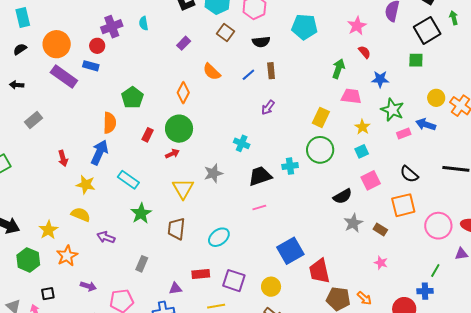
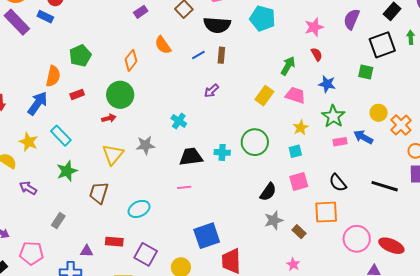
black semicircle: (261, 42) -> (217, 25), size x1.5
yellow rectangle: (321, 117) -> (264, 96), moved
red rectangle: (148, 135) -> (77, 94), moved, turned 32
yellow star: (86, 185) -> (28, 142), moved
black semicircle: (343, 196) -> (268, 192), turned -36

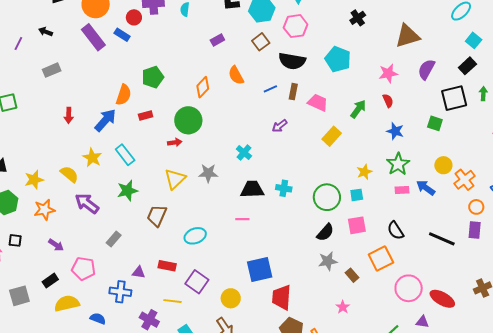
pink trapezoid: (295, 95) -> (318, 103), moved
green circle: (255, 142) -> (327, 197), moved
purple arrow: (28, 188) -> (87, 203), size x1.4
orange square: (326, 212) -> (381, 259), turned -30

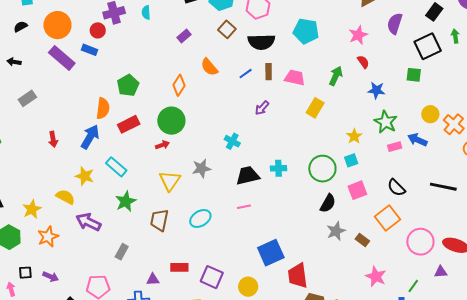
red rectangle: (146, 116) -> (129, 124), size x1.5
cyan ellipse: (195, 236) -> (200, 218), moved
purple arrow: (56, 245) -> (51, 277), moved
pink star: (343, 307) -> (376, 276), moved, size x1.5

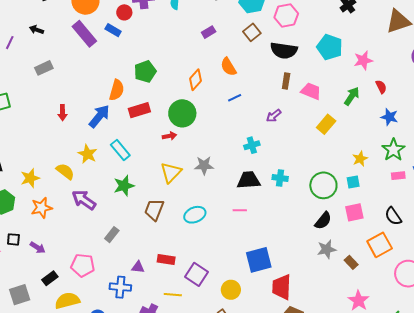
pink star: (358, 35) -> (363, 60), moved
blue line: (246, 74) -> (235, 98), moved
cyan cross: (232, 141) -> (252, 145), moved, turned 35

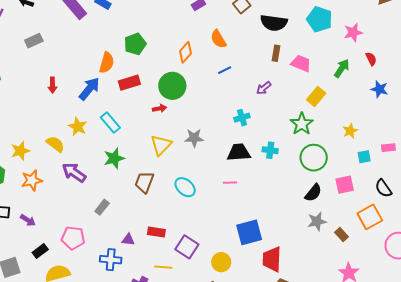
green star: (393, 150) -> (302, 124), moved
cyan square: (353, 182) -> (364, 157), moved
cyan ellipse: (195, 215) -> (185, 187), turned 65

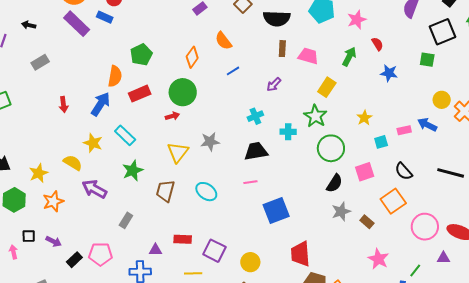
cyan cross: (270, 150) -> (288, 132), moved
blue square: (249, 232) -> (276, 211), moved
black rectangle: (40, 251) -> (74, 260), moved

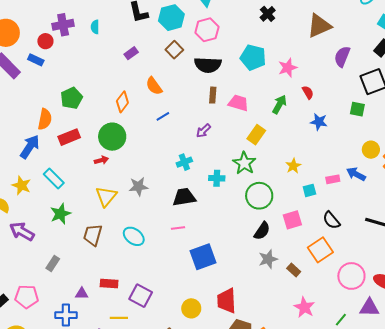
purple triangle: (443, 258) -> (369, 308), size x1.5
yellow circle: (250, 262) -> (191, 308), moved

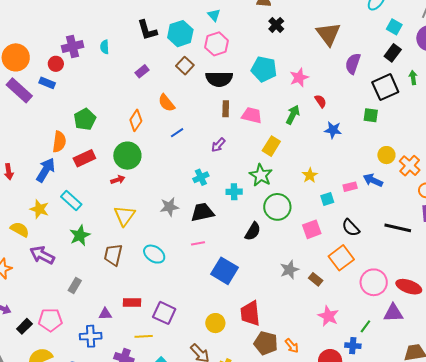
brown triangle: (319, 26) -> (328, 34), turned -40
gray star: (138, 187) -> (169, 207), moved
black semicircle: (262, 231) -> (253, 231), moved
blue square: (203, 257) -> (224, 271), turned -36

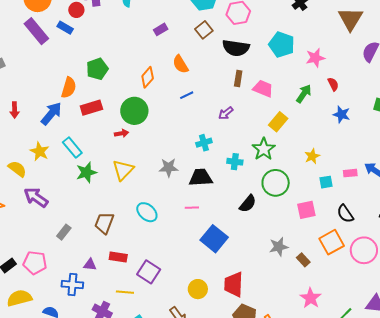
green star: (80, 235) -> (86, 172), moved
brown trapezoid: (113, 255) -> (104, 223), moved
pink circle: (374, 282) -> (364, 250), moved

